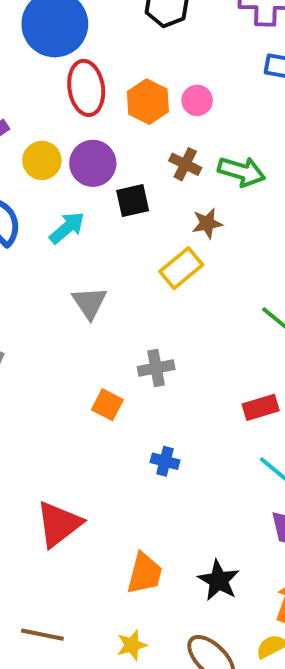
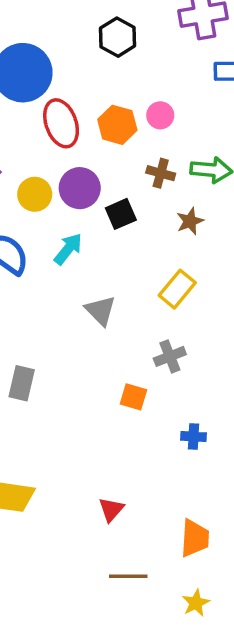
yellow rectangle: (181, 268) -> (177, 289), moved
red triangle: (59, 524) -> (111, 509), size x0.6
brown line: (42, 635) -> (128, 576), moved

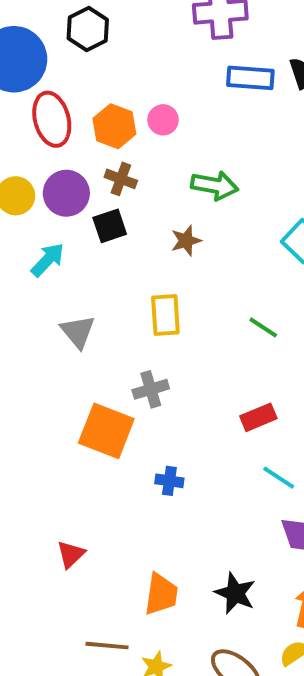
black hexagon: (118, 37) -> (88, 29), moved
brown cross: (161, 173) -> (121, 179), moved
yellow rectangle: (177, 289) -> (165, 315), turned -48
orange square: (133, 397) -> (106, 431), size x1.8
brown line: (128, 576) -> (107, 646), moved

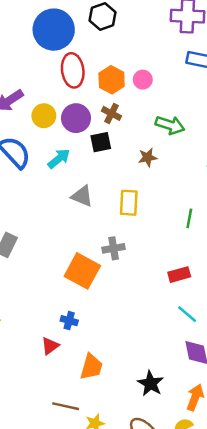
green line: (263, 327) -> (189, 218), turned 60
gray triangle: (78, 332) -> (82, 196), moved, turned -35
blue cross: (169, 481) -> (69, 321), moved
orange trapezoid: (161, 594) -> (91, 367), moved

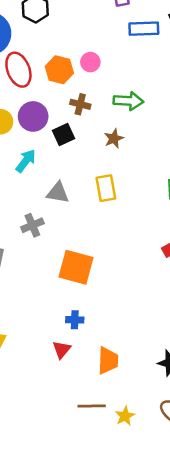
brown cross: (111, 113) -> (80, 104), moved
gray cross: (114, 248) -> (32, 225), moved

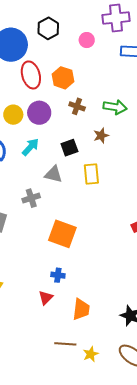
pink circle: (90, 62) -> (87, 40), moved
black square: (63, 134) -> (69, 148), moved

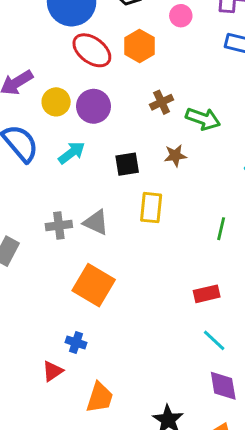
red ellipse: (31, 75) -> (92, 50), turned -48
orange hexagon: (63, 78) -> (139, 46), moved
brown cross: (77, 106) -> (162, 102), moved, turned 35
gray triangle: (53, 174) -> (96, 222), moved

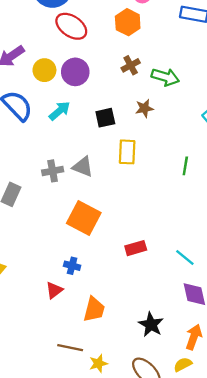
orange hexagon: (139, 46) -> (128, 22), moved
red rectangle: (207, 294) -> (136, 248), moved

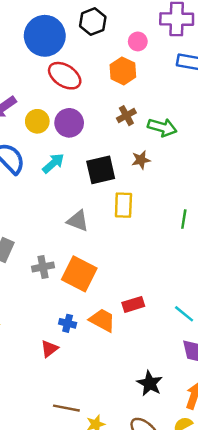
black square: (105, 118) -> (101, 170), size x1.4
gray cross: (53, 171) -> (43, 267), moved
orange trapezoid: (94, 309) -> (102, 320), moved, turned -76

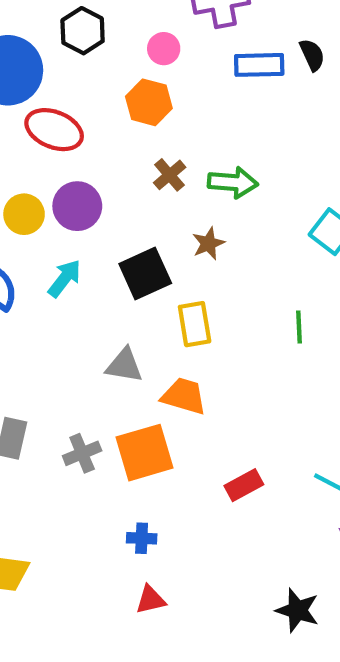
orange square: (79, 274) -> (144, 453), turned -32
orange trapezoid: (102, 320) -> (184, 396), moved
red triangle: (49, 349) -> (151, 600), moved, turned 36

